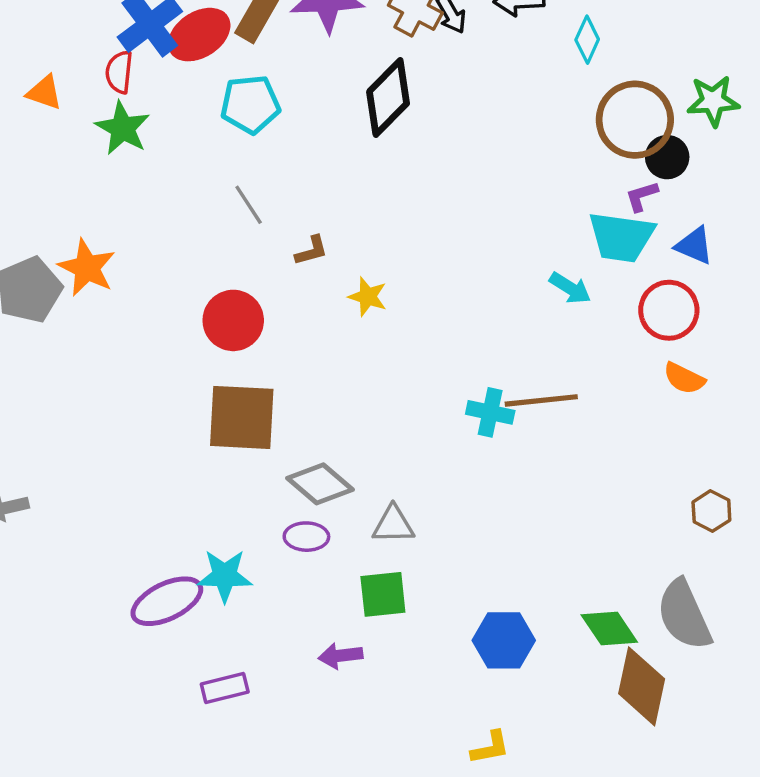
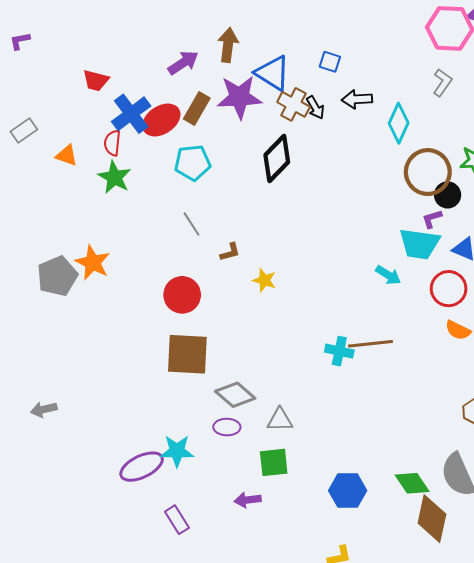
cyan diamond: (587, 40) -> (399, 123), size x1.4
purple rectangle: (225, 688) -> (177, 520), turned 72

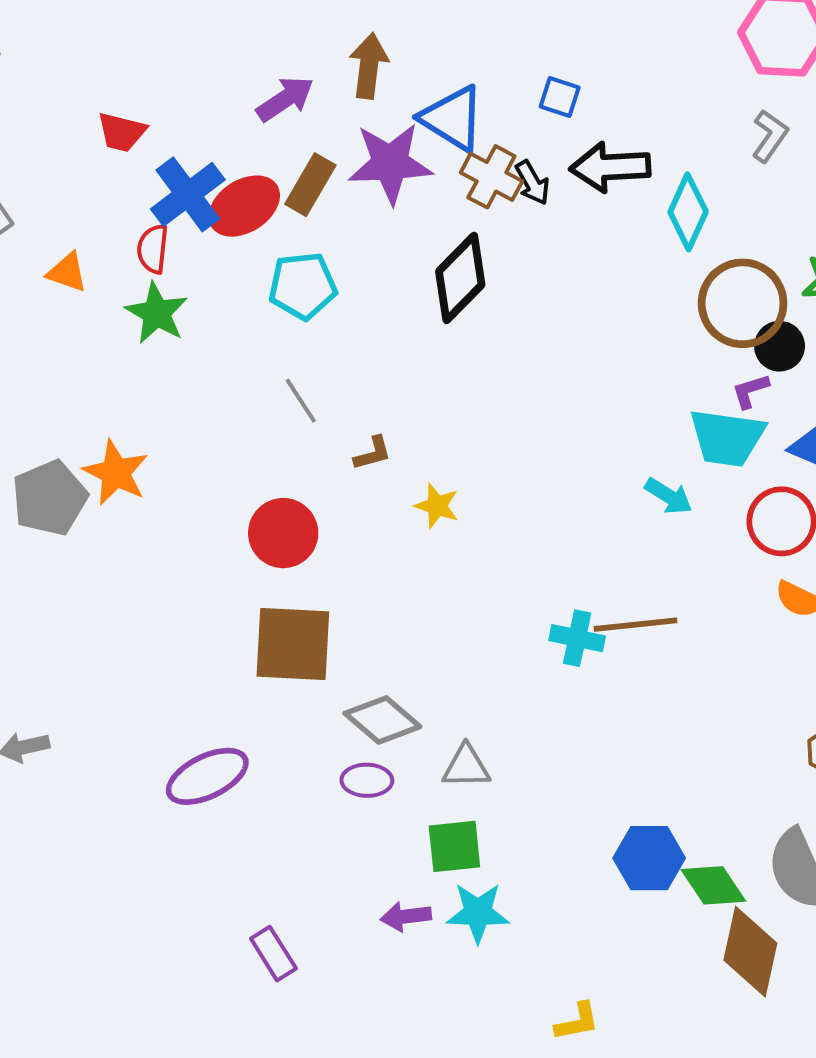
black arrow: (357, 99) -> (610, 167), size x1.4
cyan star: (177, 451) -> (478, 913), moved
purple ellipse: (142, 467) -> (207, 776), moved
blue hexagon: (348, 491) -> (649, 858), moved

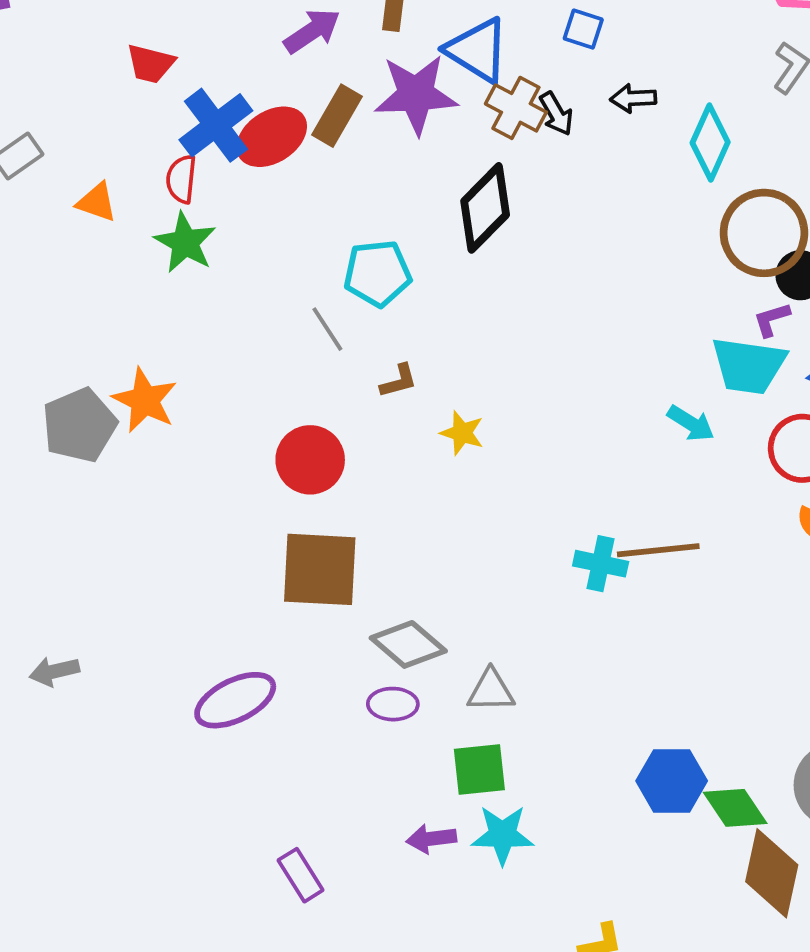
black arrow: (610, 167) -> (633, 98), size x0.6
cyan pentagon: (303, 286) -> (377, 273), moved

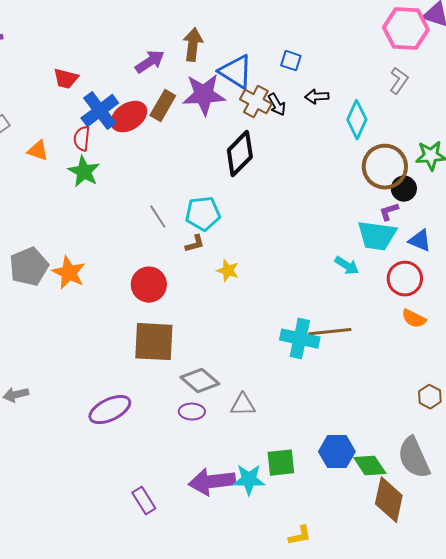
cyan pentagon: (377, 273) -> (203, 214), moved
orange star: (145, 400) -> (69, 273), moved
cyan cross: (601, 564) -> (300, 339), size x1.4
green square: (479, 769) -> (281, 463), moved
purple arrow: (431, 839) -> (212, 482), size x1.8

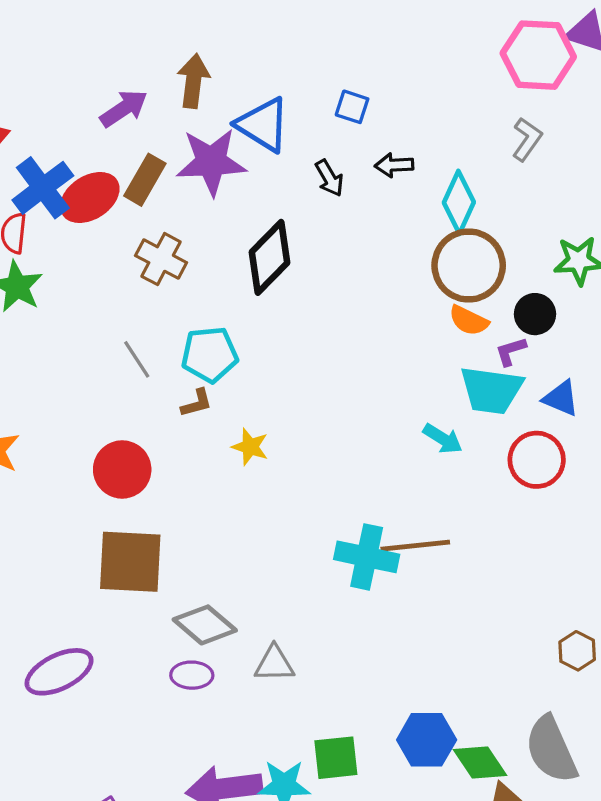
brown cross: (256, 102) -> (161, 259), moved
brown circle: (385, 167) -> (469, 265), moved
orange semicircle: (414, 319) -> (469, 321), moved

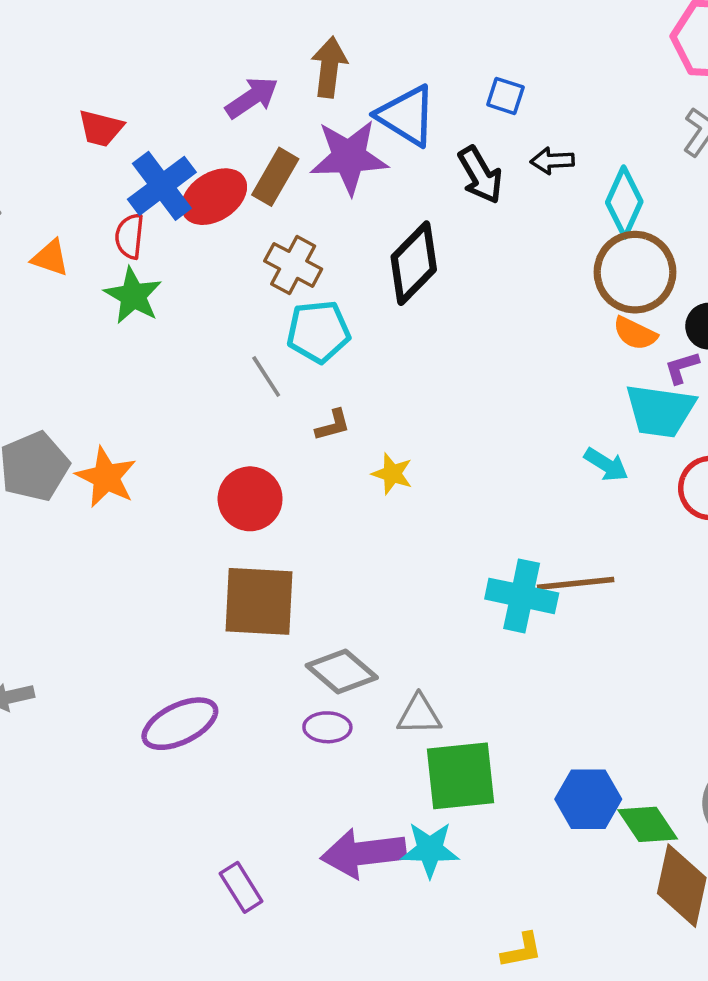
black arrow: (329, 178) -> (480, 175), size x1.4
cyan pentagon: (210, 355) -> (318, 332), moved
green square: (336, 758) -> (461, 776), moved, size x1.4

